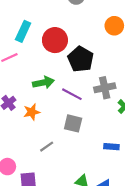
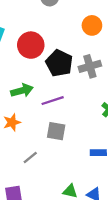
gray cross: (105, 88) -> (90, 66), moved
purple line: (72, 94) -> (53, 101), turned -42

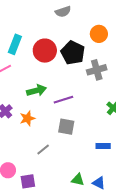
black pentagon: (59, 63) -> (73, 53), moved

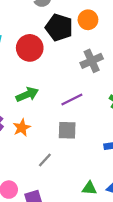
black pentagon: (73, 53) -> (59, 27), moved
purple line: (63, 100) -> (72, 100), moved

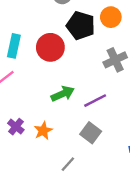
green arrow: (27, 94) -> (63, 94), moved
gray square: (67, 130) -> (91, 133), turned 36

